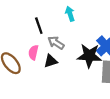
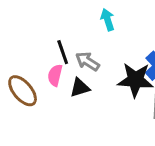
black line: (39, 26) -> (63, 52), moved

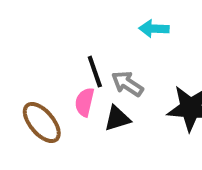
cyan arrow: (108, 20) -> (154, 29), turned -70

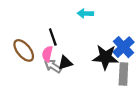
gray arrow: (127, 84) -> (53, 66), moved
brown ellipse: (42, 123) -> (24, 50), moved

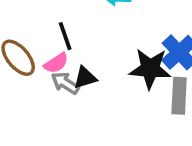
pink semicircle: (47, 54) -> (56, 63), turned -136

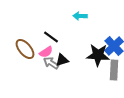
black line: (65, 36) -> (51, 37), turned -35

